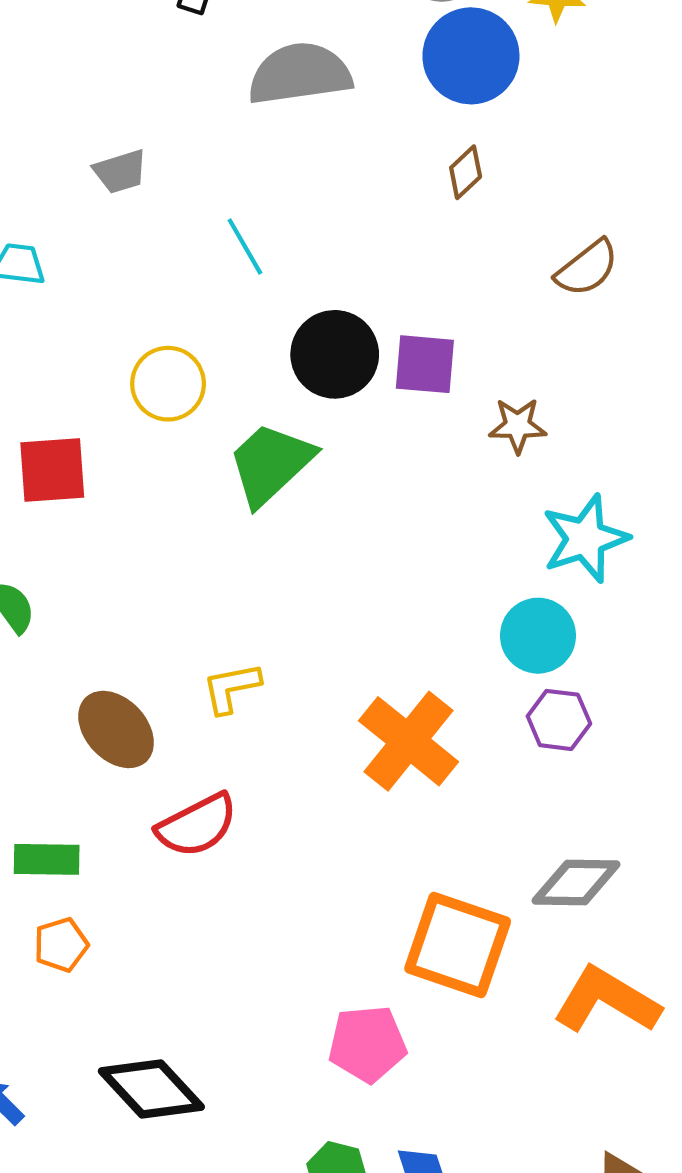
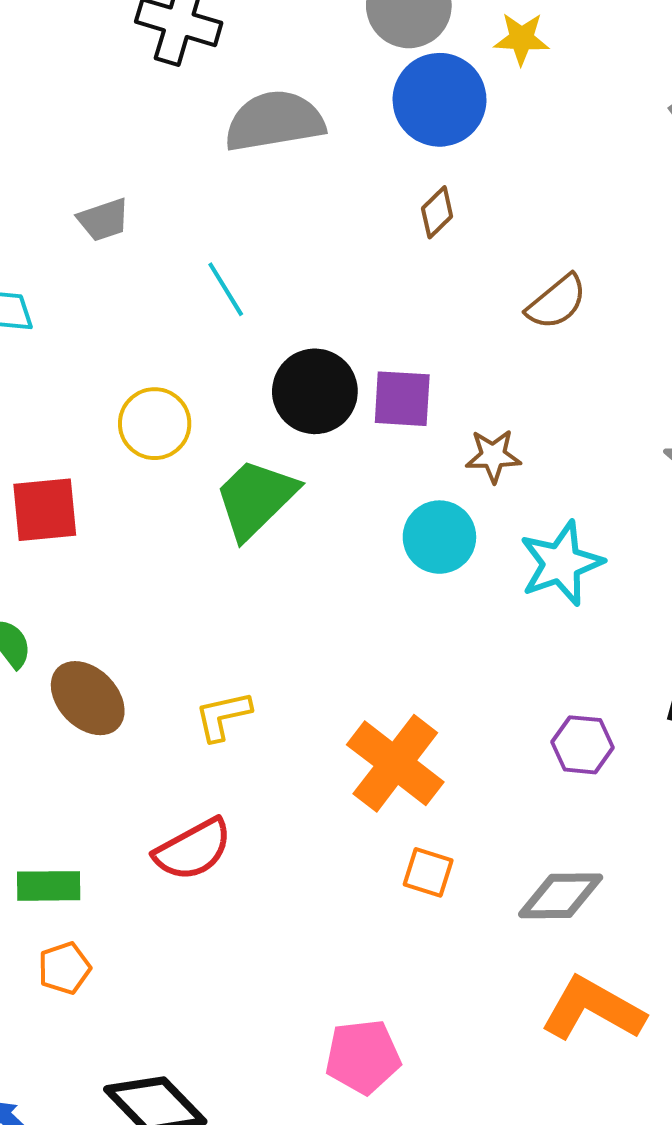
cyan circle: (538, 636) -> (439, 537), moved
purple hexagon: (559, 720) -> (582, 745), moved
brown ellipse: (116, 729) -> (88, 698), moved
orange square: (458, 945) -> (428, 872), moved, size x0.5

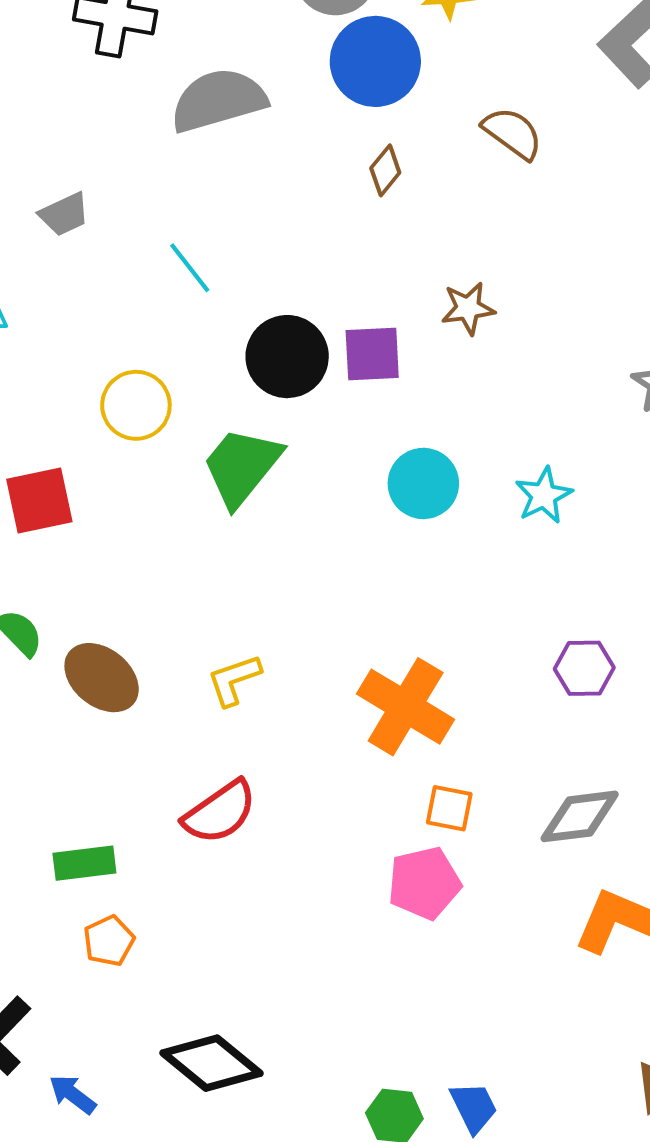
brown semicircle: (557, 302) -> (513, 133), moved, turned -98
brown star: (493, 456) -> (468, 308), moved
cyan star: (561, 563) -> (544, 495), size x0.7
pink pentagon: (363, 1057) -> (424, 883), moved

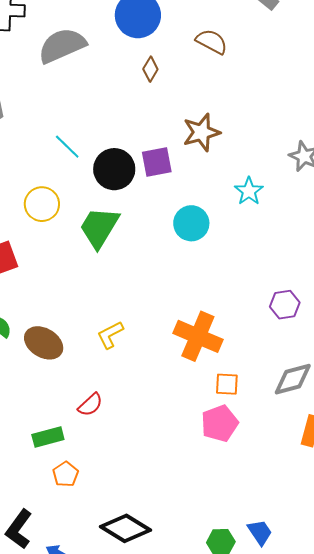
cyan line: (190, 268) -> (67, 147), moved
brown star: (468, 308) -> (201, 132), size x1.4
cyan star: (544, 495) -> (249, 191), moved
red semicircle: (220, 812) -> (90, 405), moved, size x0.7

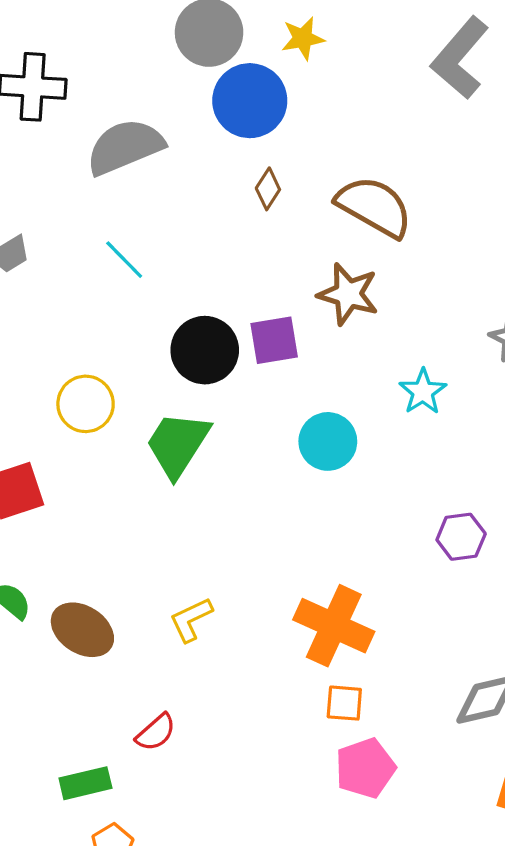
brown semicircle: (212, 42) -> (374, 207), moved, size x1.5
brown star: (201, 132) -> (348, 294), turned 30
cyan line: (67, 147) -> (124, 260), moved
purple hexagon: (285, 305) -> (461, 537), moved
orange square: (227, 384) -> (344, 703), moved

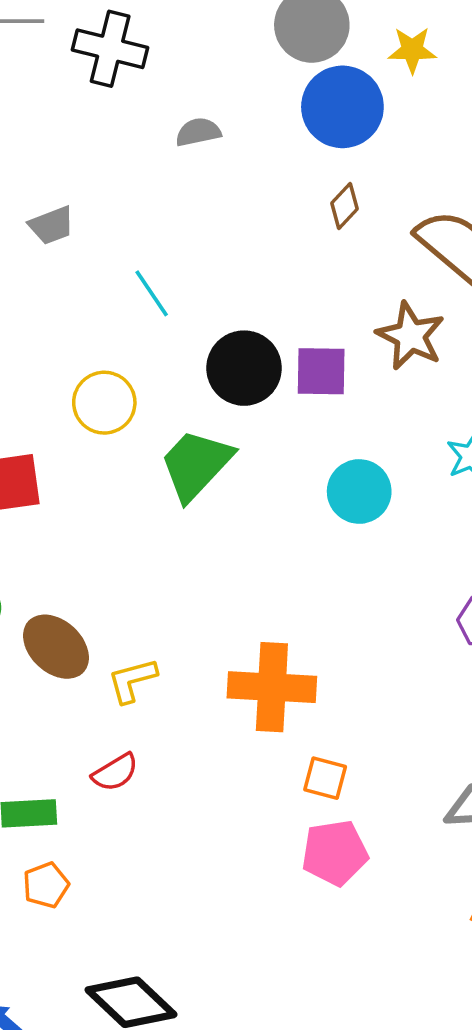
gray semicircle: (125, 147) -> (198, 132), size x0.5
cyan line: (124, 260) -> (152, 293), moved
yellow L-shape: (191, 620) -> (132, 680), moved
orange cross: (334, 626) -> (272, 687), moved, turned -32

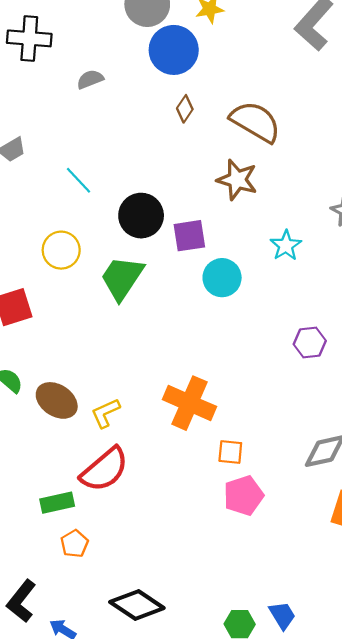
purple square: (321, 371) -> (189, 236), moved
orange cross: (272, 687) -> (190, 403), turned 30
red semicircle: (115, 772) -> (105, 470), size x1.8

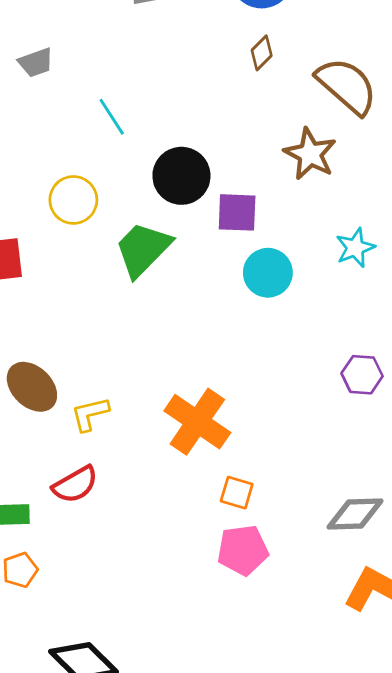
red semicircle: (105, 470) -> (75, 485), size x0.7

